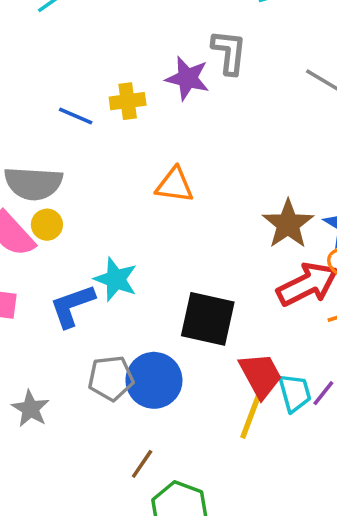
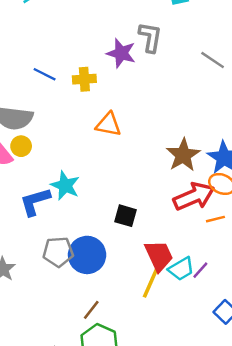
yellow cross: (128, 101) -> (84, 79), moved
black square: (208, 319) -> (126, 216), size x0.6
cyan trapezoid: (295, 393) -> (181, 269), turned 72
brown line: (142, 464) -> (91, 310), moved

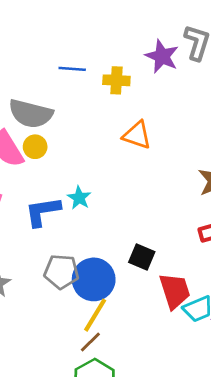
blue line: (45, 74) -> (72, 69), turned -30
cyan star: (65, 186) -> (79, 198), size x0.7
black square: (126, 216) -> (142, 257), moved
yellow line: (151, 283) -> (95, 315), moved

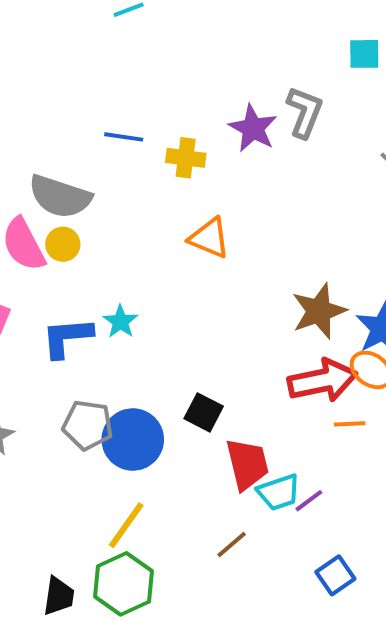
yellow line: (95, 315) -> (126, 525), moved
brown line: (90, 342) -> (232, 544), moved

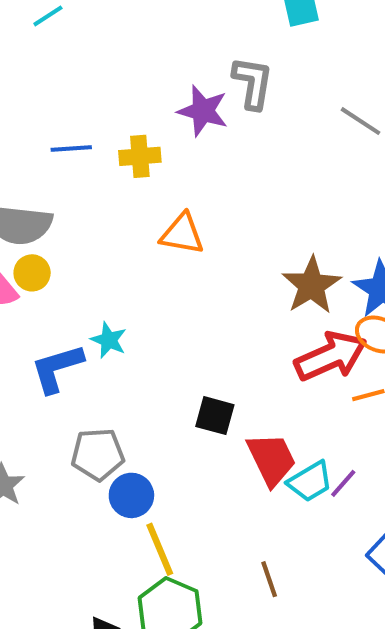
blue circle: (133, 439) -> (131, 495), moved, size x0.7
yellow line: (126, 525) -> (160, 549), turned -46
brown line: (232, 544) -> (269, 579), moved, turned -56

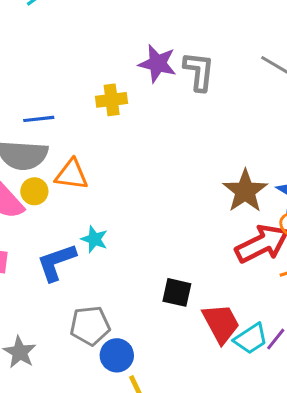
gray L-shape: (253, 83) -> (199, 71), moved
blue line: (71, 149) -> (39, 119), moved
orange triangle: (182, 234) -> (72, 175), moved

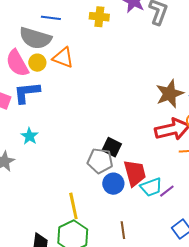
cyan star: (94, 239) -> (29, 136), moved
blue L-shape: (56, 262) -> (27, 93), moved
gray pentagon: (90, 326) -> (100, 161), moved
blue circle: (117, 355) -> (113, 184), moved

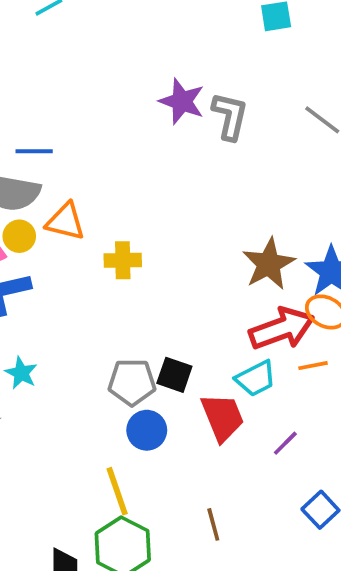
yellow cross: (99, 17) -> (123, 260), moved
gray pentagon: (100, 161) -> (132, 382), moved
blue circle: (113, 184) -> (147, 430), moved
cyan trapezoid: (151, 187) -> (256, 378), moved

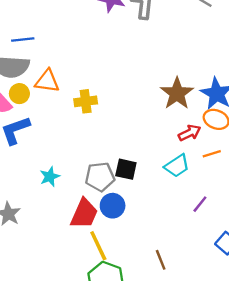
red arrow: (282, 329) -> (190, 133), size x0.6
cyan star: (21, 373) -> (50, 177), moved, turned 30
red trapezoid: (223, 417) -> (84, 214), moved, turned 52

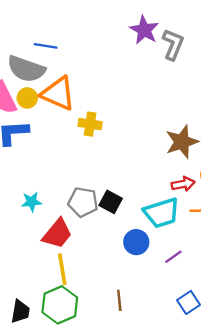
orange triangle: (47, 81) -> (58, 94), size x1.4
cyan trapezoid: (177, 166) -> (162, 213), size x1.4
cyan star: (50, 177) -> (31, 202), moved
blue circle: (113, 206) -> (136, 242), moved

